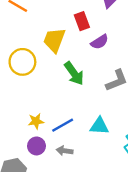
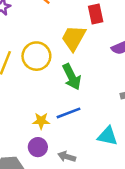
red rectangle: (82, 21) -> (96, 14), moved
green arrow: (74, 73) -> (72, 77), moved
blue line: (63, 125) -> (68, 113), moved

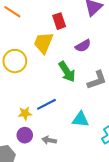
green arrow: (72, 77) -> (67, 72), moved

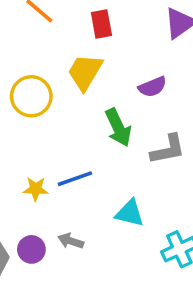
red rectangle: (59, 21) -> (101, 24), moved
purple circle: (25, 135) -> (31, 249), moved

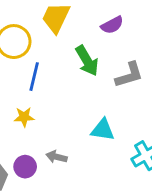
blue line: (75, 179) -> (34, 77), moved, turned -52

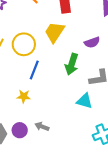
green arrow: (87, 61) -> (72, 64), turned 40
cyan triangle: (103, 130) -> (85, 101), moved

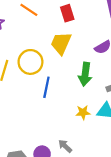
yellow star: (24, 96) -> (83, 112), moved
gray arrow: (42, 127) -> (65, 146), turned 32

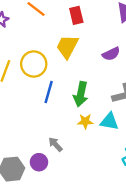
green arrow: (85, 74) -> (81, 94), moved
gray arrow: (65, 146) -> (55, 144), moved

